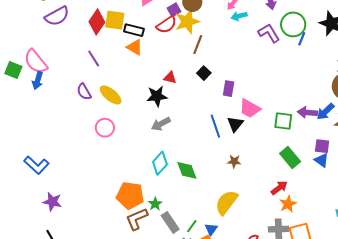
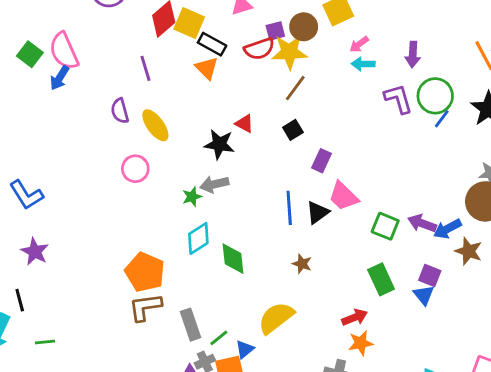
green star: (155, 204) -> (192, 197), moved

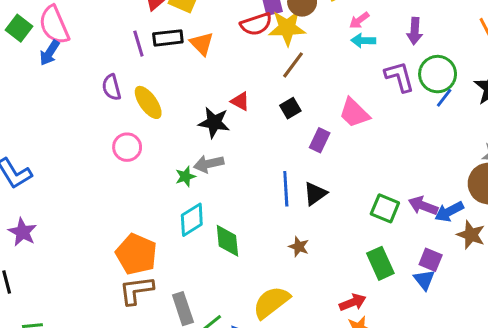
black rectangle: (212, 44) -> (168, 38), moved, turned -36
pink trapezoid: (343, 196) -> (354, 113), moved

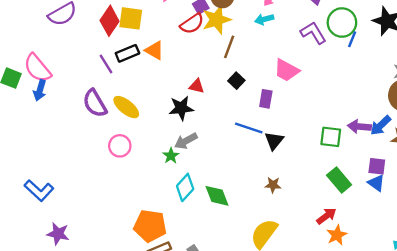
cyan arrow: (363, 41) -> (264, 19), moved
purple semicircle: (112, 87) -> (95, 103), size x1.4
blue line: (286, 189) -> (249, 128), moved, turned -52

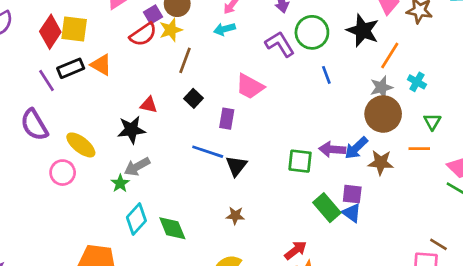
yellow star: (217, 20) -> (171, 30), size x0.7
blue line: (352, 39) -> (326, 75), moved, turned -42
yellow ellipse: (126, 107) -> (81, 145), moved
green rectangle: (339, 180) -> (327, 208), moved

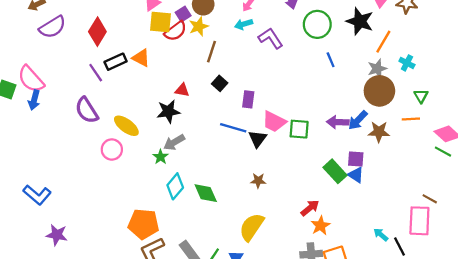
yellow square: (74, 29) -> (161, 22), moved
purple L-shape: (280, 44) -> (271, 38), moved
pink trapezoid: (250, 86) -> (274, 122), moved
green square: (300, 161) -> (299, 129), moved

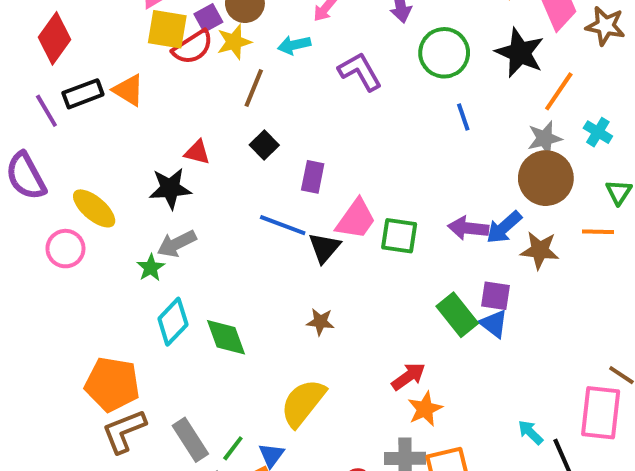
cyan arrow: (244, 24) -> (294, 45), moved
pink trapezoid: (274, 122) -> (356, 219), turned -85

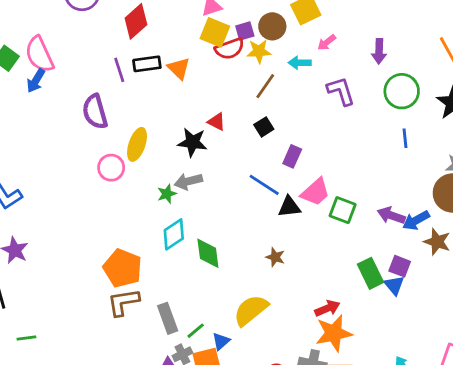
yellow ellipse: (94, 208) -> (137, 144), turned 56
black triangle: (324, 248) -> (289, 207), turned 30
orange star: (425, 409) -> (334, 333), size x1.5

